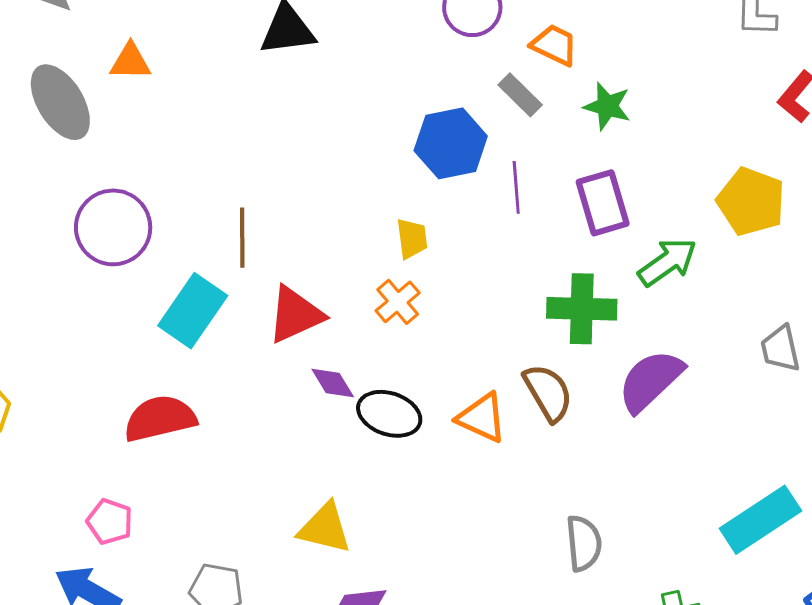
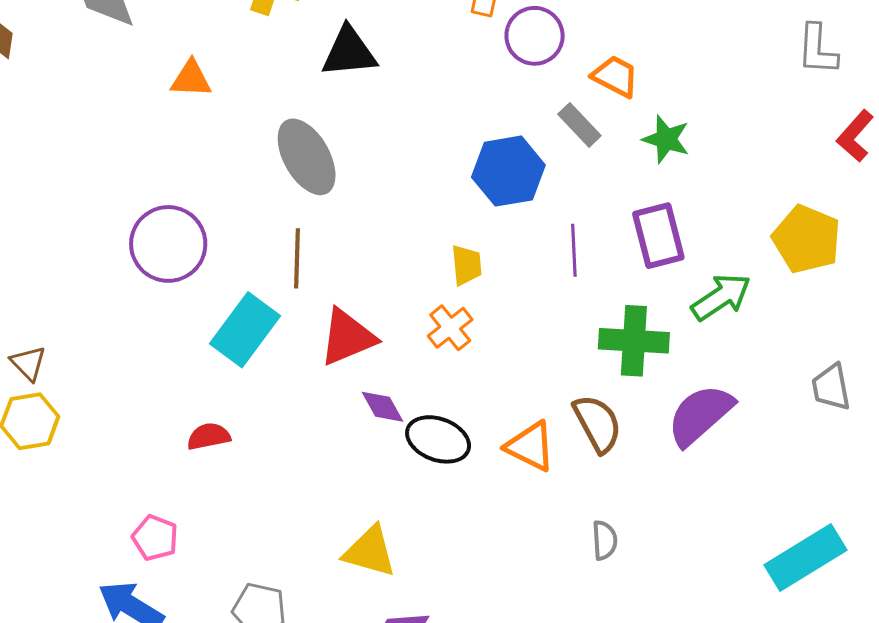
gray ellipse: (60, 102) -> (307, 157), moved
purple line: (516, 187) -> (574, 250), moved
red semicircle: (160, 418) -> (209, 436), size x0.6
gray semicircle: (584, 543) -> (605, 540), moved, size x0.7

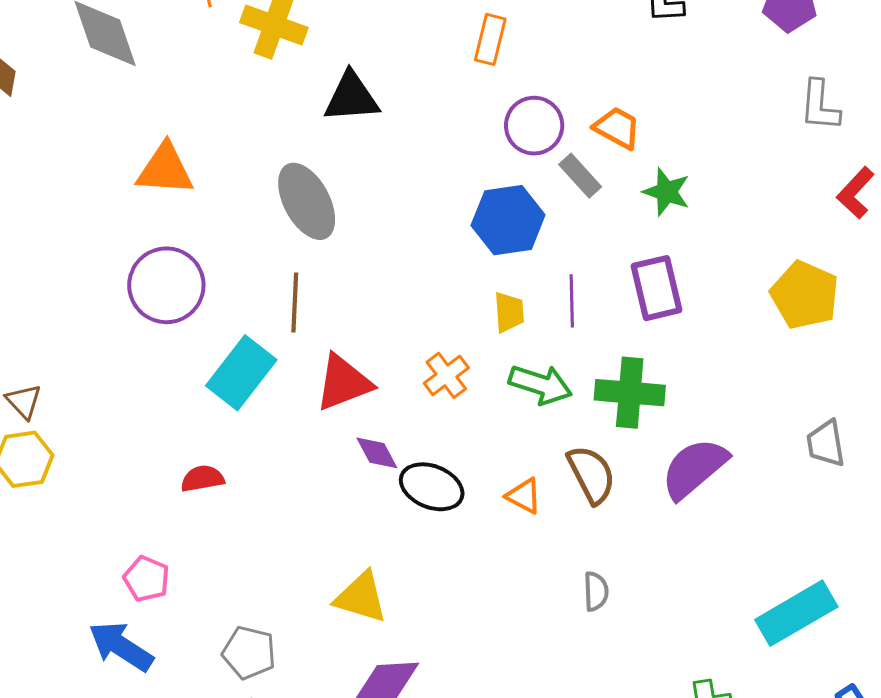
purple circle: (535, 36) -> (534, 126), moved
orange triangle: (191, 79) -> (165, 169), moved, size x1.4
yellow trapezoid: (466, 265) -> (509, 312), moved
green arrow: (721, 297) -> (541, 384), moved, turned 50
orange triangle: (530, 446) -> (524, 496), size x0.7

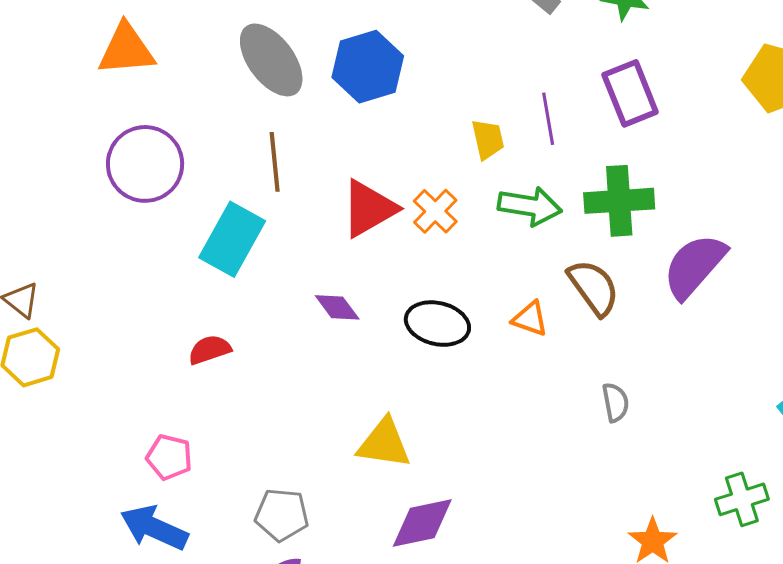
blue hexagon: (508, 220) -> (368, 67), moved
red triangle: (343, 383) -> (369, 209), moved
purple diamond: (377, 453) -> (337, 307), moved

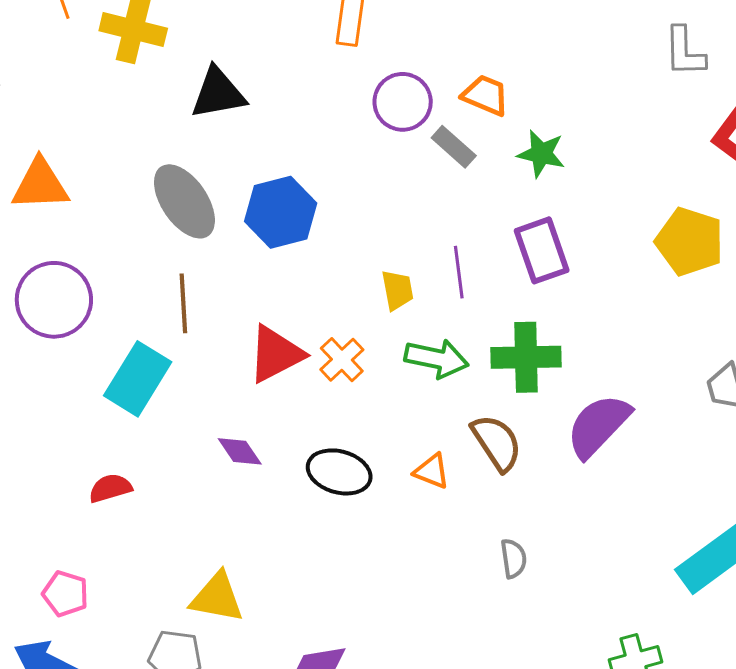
yellow triangle: (384, 443) -> (217, 597), moved

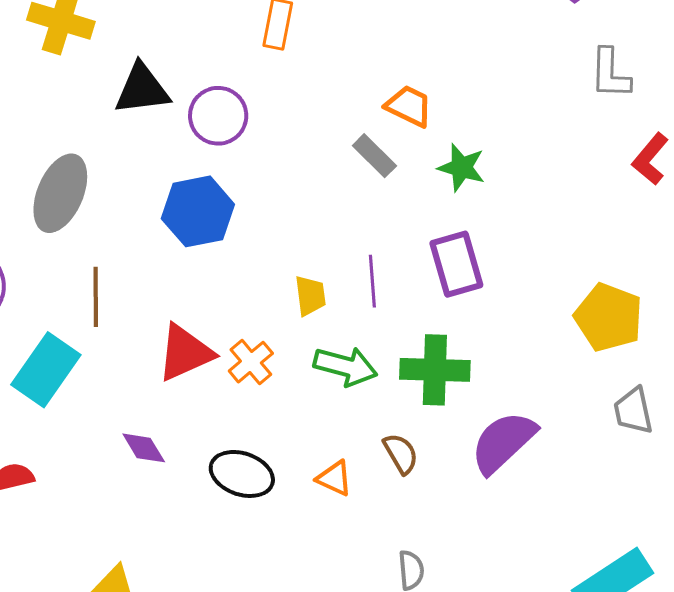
purple circle: (403, 102) -> (218, 116), moved
gray ellipse: (184, 201) -> (60, 193), moved, turned 54
yellow pentagon: (690, 242) -> (609, 317), moved
brown semicircle: (497, 443) -> (401, 454), size x0.7

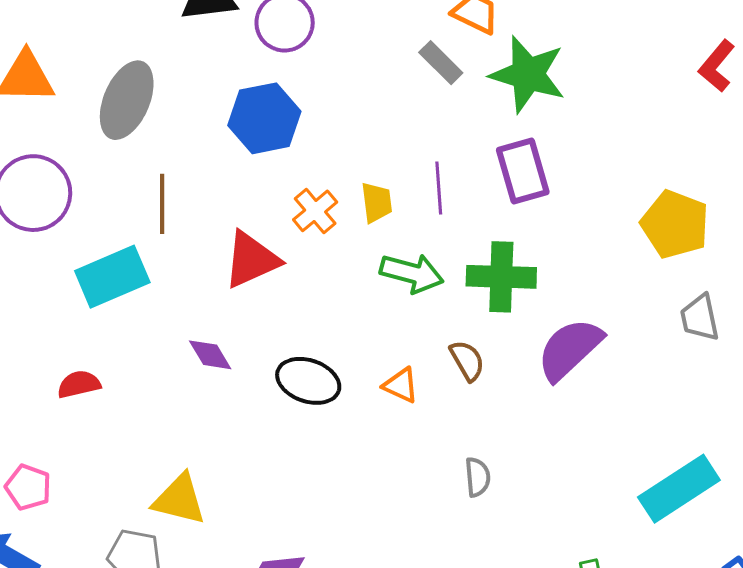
green star: (461, 167) -> (528, 74), size x1.6
orange cross: (251, 362) -> (315, 211), moved
cyan rectangle: (46, 370) -> (112, 277), turned 32

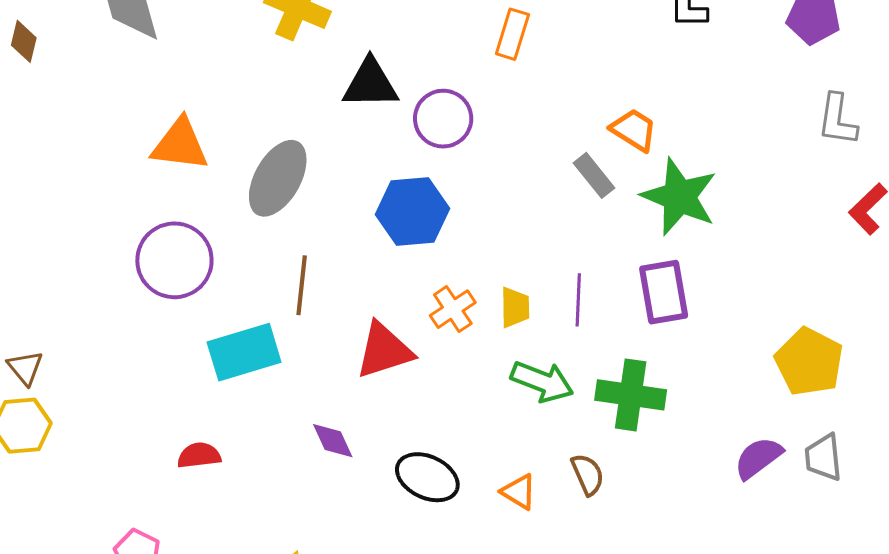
purple semicircle: (570, 349) -> (758, 458), moved, size x0.7

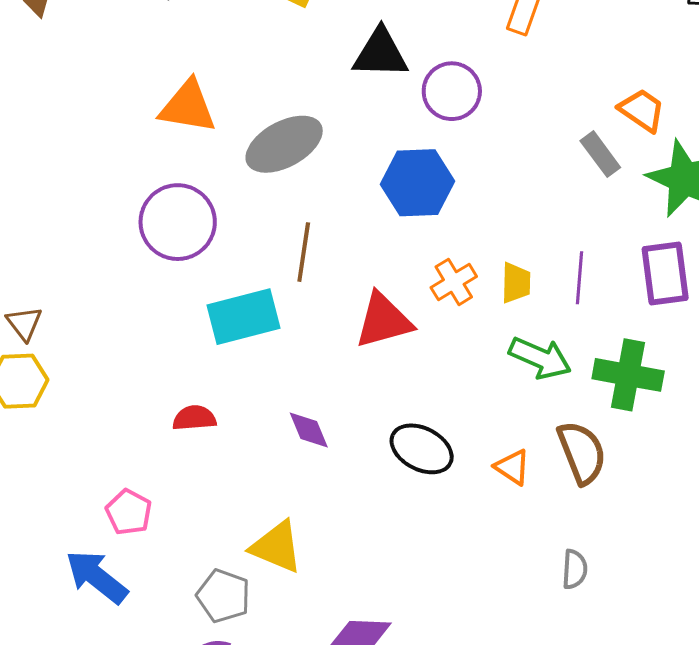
gray ellipse: (278, 178) -> (284, 144), turned 30
purple diamond: (333, 441) -> (309, 430), moved
brown semicircle: (588, 474) -> (582, 453), size x1.5

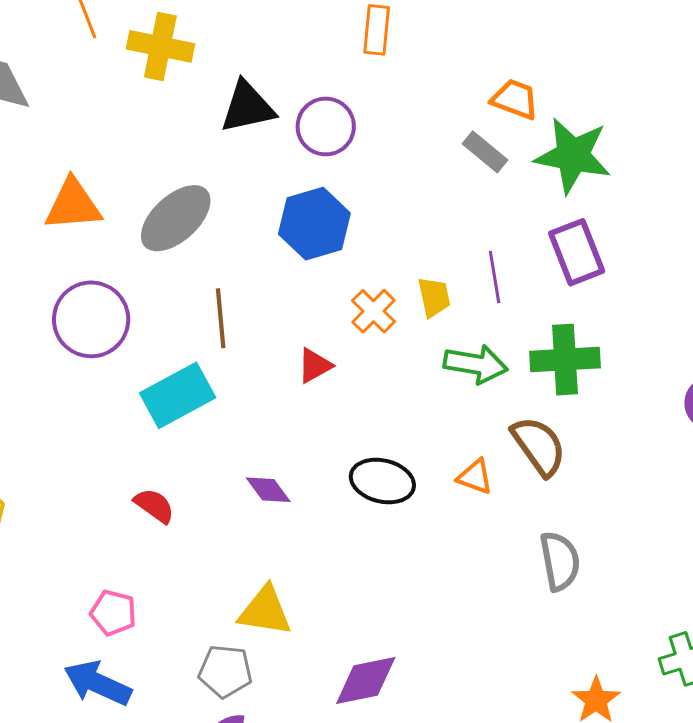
red triangle: (384, 321) -> (315, 366), size x0.6
red semicircle: (194, 418) -> (154, 506), turned 54
gray semicircle: (575, 569) -> (560, 561), size x1.5

